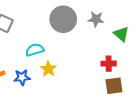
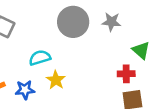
green triangle: (121, 34) -> (141, 50), moved

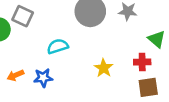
yellow star: (56, 80) -> (104, 68), moved

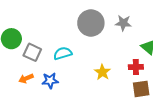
gray square: (23, 16) -> (32, 52), moved

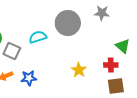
gray star: (123, 23) -> (102, 13), moved
cyan semicircle: (63, 53) -> (38, 37), moved

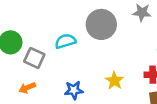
blue star: (29, 78) -> (74, 90), moved

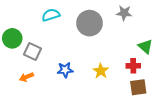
cyan semicircle: (65, 41) -> (51, 15), moved
blue star: (74, 90) -> (65, 70), moved

